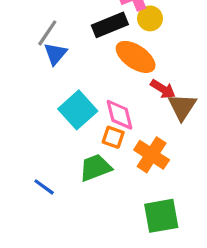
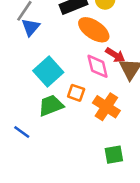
pink diamond: (120, 115) -> (98, 66), moved
green trapezoid: (95, 168) -> (51, 105), moved
green square: (161, 216) -> (114, 155), size x0.7

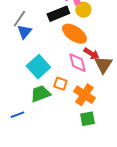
blue line: (22, 132) -> (17, 115), turned -56
green square: (114, 155) -> (87, 119), moved

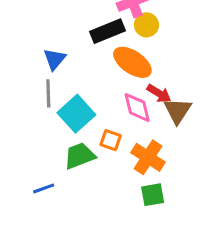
gray line: (19, 19) -> (48, 93), moved, turned -36

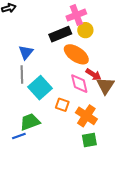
green trapezoid: (79, 156) -> (30, 122), moved

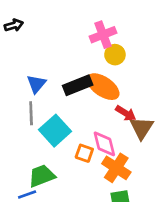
black rectangle: (60, 34) -> (78, 85), moved
pink diamond: (79, 84) -> (104, 144), moved

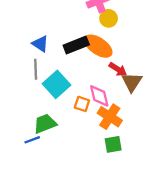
blue triangle: (36, 84) -> (40, 44), turned -36

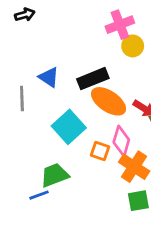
orange ellipse: (98, 46) -> (109, 101), moved
gray line: (36, 69) -> (22, 98), moved
pink diamond: (99, 96) -> (121, 141), turned 30

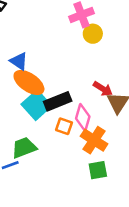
black rectangle: (93, 79) -> (58, 101), moved
orange ellipse: (109, 101) -> (29, 82), moved

